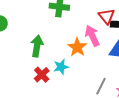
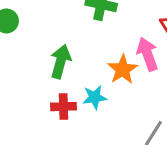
red cross: (42, 75) -> (63, 107), turned 35

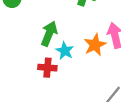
cyan star: (95, 97) -> (65, 51), moved, turned 30

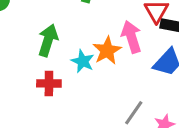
cyan star: (65, 51) -> (83, 61), moved

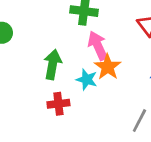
pink arrow: (131, 37) -> (98, 46), moved

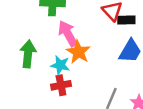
red cross: (58, 104) -> (61, 85), moved

